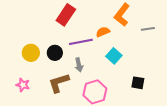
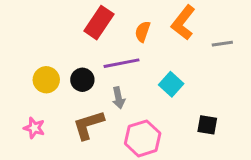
orange semicircle: (103, 32) -> (143, 32), moved, turned -48

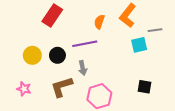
red rectangle: (99, 23) -> (52, 15), moved
cyan square: (171, 84) -> (139, 45), moved, turned 35

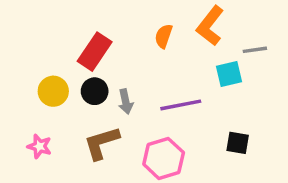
red rectangle: (52, 15) -> (95, 52), moved
purple line: (85, 44) -> (181, 105), moved
gray arrow: (83, 68) -> (126, 102), moved

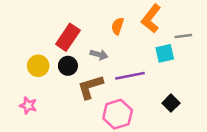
gray arrow: (126, 102) -> (99, 55), moved, turned -63
brown L-shape: (102, 143) -> (90, 87), moved
black square: (238, 143) -> (171, 103), turned 35

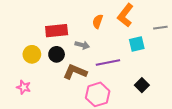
gray line: (183, 36) -> (160, 28), moved
red rectangle: (68, 37) -> (57, 31), turned 50
brown L-shape: (90, 87) -> (75, 72), turned 40

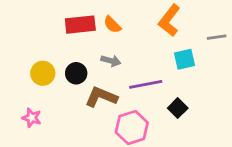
orange semicircle: (98, 21) -> (112, 25), moved, turned -64
red rectangle: (57, 31) -> (80, 25), moved
black square: (142, 85) -> (178, 108), moved

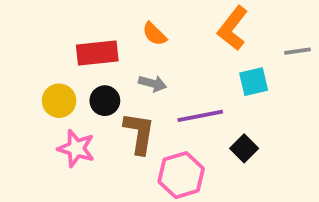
red rectangle: (80, 25) -> (97, 53), moved
brown L-shape: (101, 97) -> (139, 133), turned 76
pink star: (32, 118) -> (76, 148), moved, size x1.4

